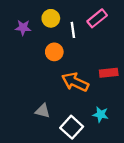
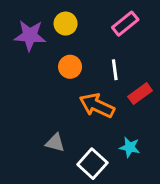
purple star: (23, 28) -> (30, 35), size x1.5
white line: (73, 30) -> (115, 70), moved
red rectangle: (109, 73) -> (140, 94), turned -30

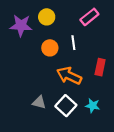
white line: (115, 70) -> (73, 43), moved
red rectangle: (140, 94) -> (100, 67), turned -42
white square: (92, 164) -> (66, 106), moved

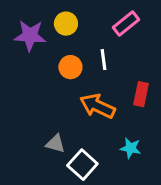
white square: (66, 106) -> (82, 165), moved

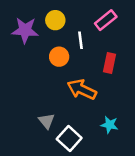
white line: (103, 60) -> (80, 40), moved
red rectangle: (141, 94) -> (109, 63), moved
gray triangle: (55, 144) -> (46, 121), turned 36

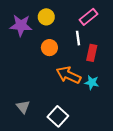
white line: (80, 40) -> (78, 38), moved
gray triangle: (46, 121) -> (23, 107), moved
cyan star: (109, 125) -> (92, 82), moved

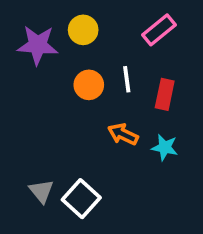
white line: (78, 38) -> (127, 79), moved
orange arrow: (68, 75) -> (123, 134), size x0.7
white square: (58, 116) -> (81, 199), moved

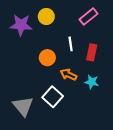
orange circle: (89, 85) -> (47, 58), moved
gray triangle: (41, 191) -> (23, 106), size x1.5
white square: (81, 199) -> (53, 97), moved

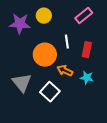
orange circle: (47, 58) -> (45, 55), size x1.5
gray triangle: (23, 106) -> (22, 83), moved

